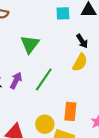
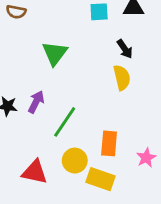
yellow semicircle: (80, 62) -> (122, 78), turned -42
green line: (44, 79) -> (65, 122), moved

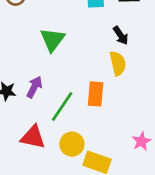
orange rectangle: (109, 143) -> (96, 94), moved
red triangle: (35, 172) -> (33, 137), moved

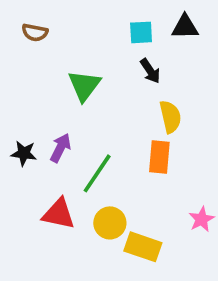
black arrow: (121, 35) -> (150, 71), moved
orange rectangle: (96, 94) -> (159, 157), moved

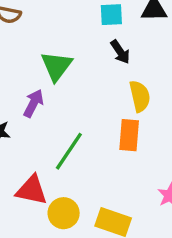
purple arrow: (60, 148) -> (33, 103), moved
yellow circle: (110, 223) -> (64, 213), moved

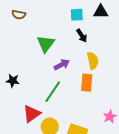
purple arrow: (33, 103) -> (62, 65), moved, turned 35
red triangle: (32, 190) -> (32, 114), turned -48

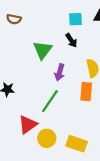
black arrow: (82, 36) -> (71, 40), moved
purple arrow: (62, 65) -> (60, 72), turned 133

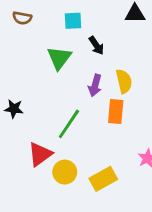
cyan square: (76, 19) -> (73, 21), moved
purple arrow: (60, 72) -> (95, 85), moved
yellow rectangle: (77, 144) -> (103, 179), turned -48

